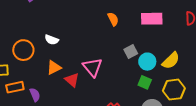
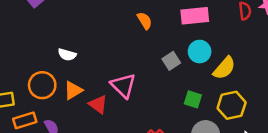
orange circle: (23, 50) -> (42, 85), moved
cyan circle: (147, 62) -> (200, 52), moved

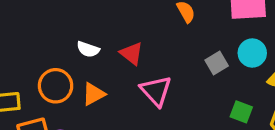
red triangle: (98, 104) -> (132, 53), moved

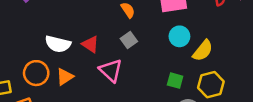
white semicircle: (88, 49) -> (58, 44), size x1.5
gray square: (217, 63) -> (129, 40), moved

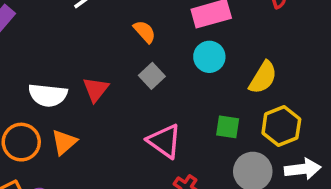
cyan circle: (179, 36) -> (209, 57), moved
red triangle: (90, 44) -> (96, 89), turned 42
pink triangle: (111, 70) -> (164, 141), moved

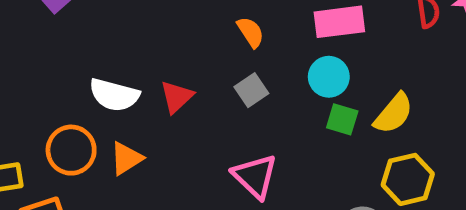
green square: (228, 127) -> (342, 119), moved

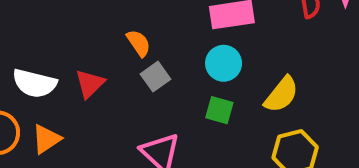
orange semicircle: (251, 32) -> (139, 43), moved
green square: (342, 119) -> (219, 110), moved

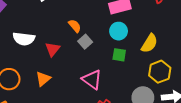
white semicircle: (35, 83) -> (24, 39), moved
orange triangle: (46, 139) -> (43, 79), moved

